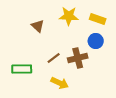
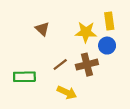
yellow star: (69, 16) -> (86, 32), moved
yellow rectangle: (98, 19) -> (109, 21), turned 63

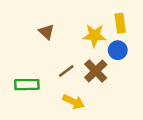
brown cross: (87, 65) -> (96, 71), turned -30

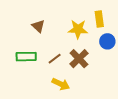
blue circle: (118, 50) -> (107, 41), moved
green rectangle: (27, 85) -> (26, 57), moved

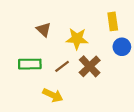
yellow star: (78, 29) -> (77, 39), moved
yellow arrow: (61, 84) -> (53, 95), moved

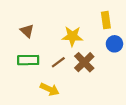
brown triangle: (44, 30) -> (27, 31), moved

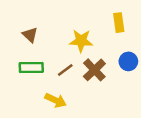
blue circle: (114, 44) -> (128, 61), moved

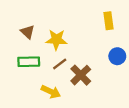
yellow star: (81, 41) -> (56, 40), moved
brown cross: (94, 70) -> (81, 75), moved

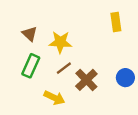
blue circle: (117, 56) -> (125, 78), moved
green rectangle: (29, 62) -> (31, 66), turned -65

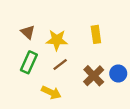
yellow rectangle: (116, 22) -> (96, 34), moved
brown cross: (86, 80) -> (94, 76), moved

